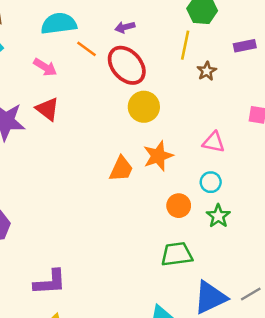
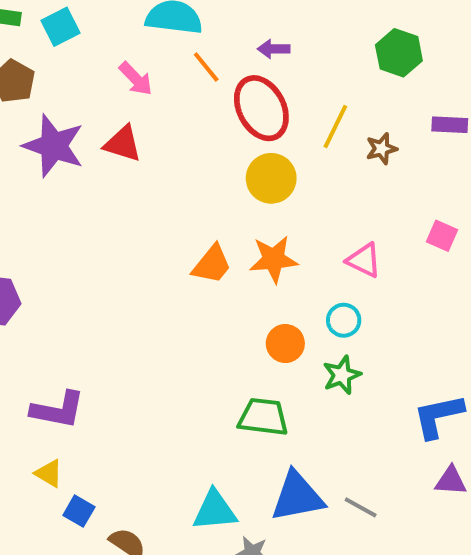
yellow line: (185, 45) -> (335, 126), moved
red triangle: (47, 109) -> (123, 144), turned -35
gray line: (251, 294) -> (361, 507), turned 45

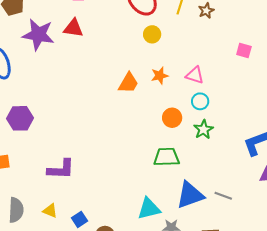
yellow circle: (271, 178) -> (152, 34), size x0.7
orange star: (274, 259) -> (160, 76), size x0.7
pink triangle: (364, 260) -> (195, 75), moved
yellow triangle: (49, 473) -> (50, 211), moved
blue square: (79, 511) -> (80, 219), turned 35

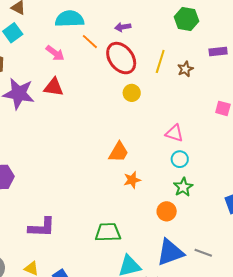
orange star: (160, 76) -> (132, 180), moved
orange trapezoid: (128, 83) -> (119, 152), moved
orange circle: (172, 118) -> (167, 211), moved
green trapezoid: (166, 157) -> (108, 232), moved

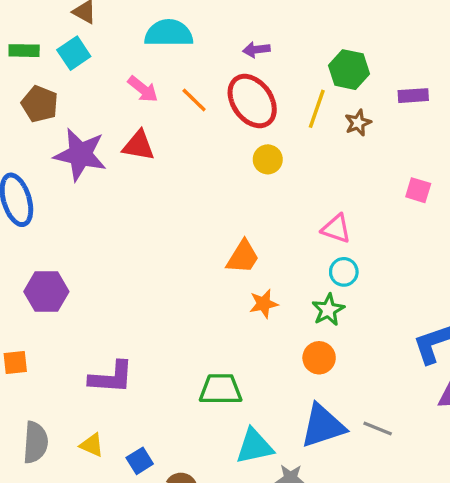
green hexagon: (187, 19) -> (349, 70), moved
orange line: (90, 42) -> (194, 100), moved
green star: (183, 187) -> (328, 310), moved

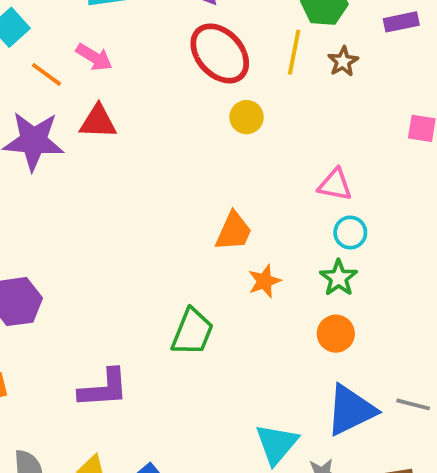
orange line: (194, 100) -> (47, 74), moved
green trapezoid: (221, 389) -> (192, 332), moved, turned 120
cyan triangle: (254, 446) -> (277, 444), turned -30

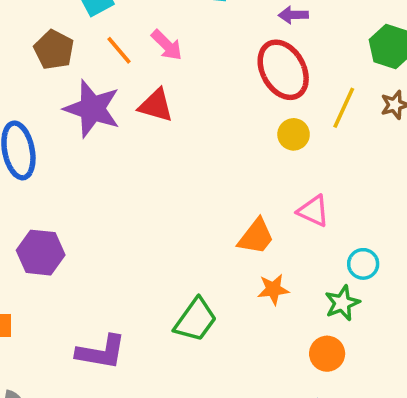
yellow line: (294, 52) -> (344, 108), moved
pink triangle: (335, 185) -> (313, 211), moved

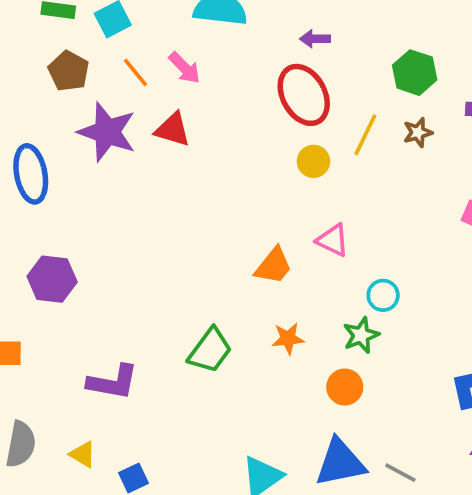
orange star: (273, 289) -> (288, 338), moved

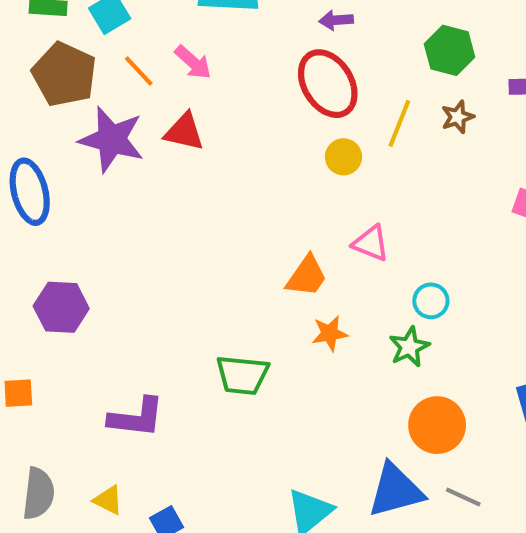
brown pentagon: (69, 71) -> (64, 74), size x1.4
orange star: (288, 338) -> (330, 333), moved
green trapezoid: (210, 350) -> (242, 375), turned 63
orange circle: (345, 387) -> (437, 425), moved, size x1.4

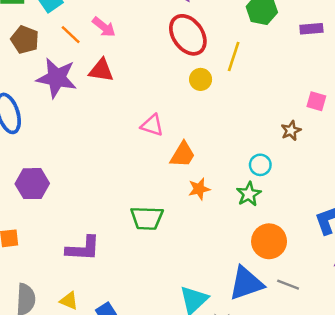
brown pentagon: (64, 74) -> (25, 40), size x0.7
brown star: (458, 117) -> (291, 131), moved
pink triangle: (371, 243) -> (152, 125), moved

